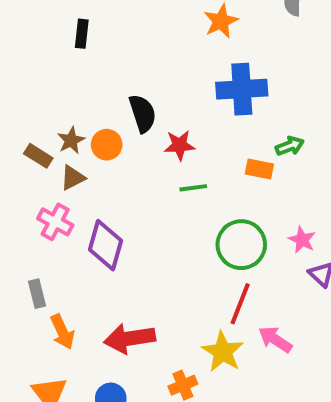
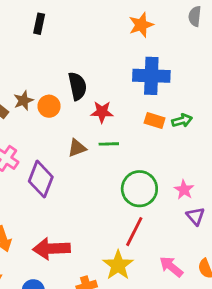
orange rectangle: (259, 169) -> (155, 121), moved
brown triangle: (73, 178) -> (77, 148), moved
pink arrow: (275, 339) -> (171, 267), moved

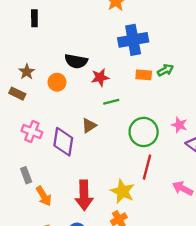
black semicircle: (77, 86) -> (76, 61), turned 125
brown star: (23, 100) -> (27, 72), moved
brown triangle: (77, 148) -> (89, 126), moved
red arrow: (51, 249) -> (84, 195), turned -76
yellow star: (118, 265) -> (123, 191), moved

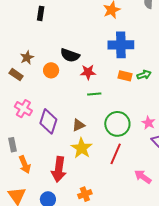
brown triangle: (89, 126) -> (78, 125), moved
yellow star: (123, 191) -> (82, 148), moved

